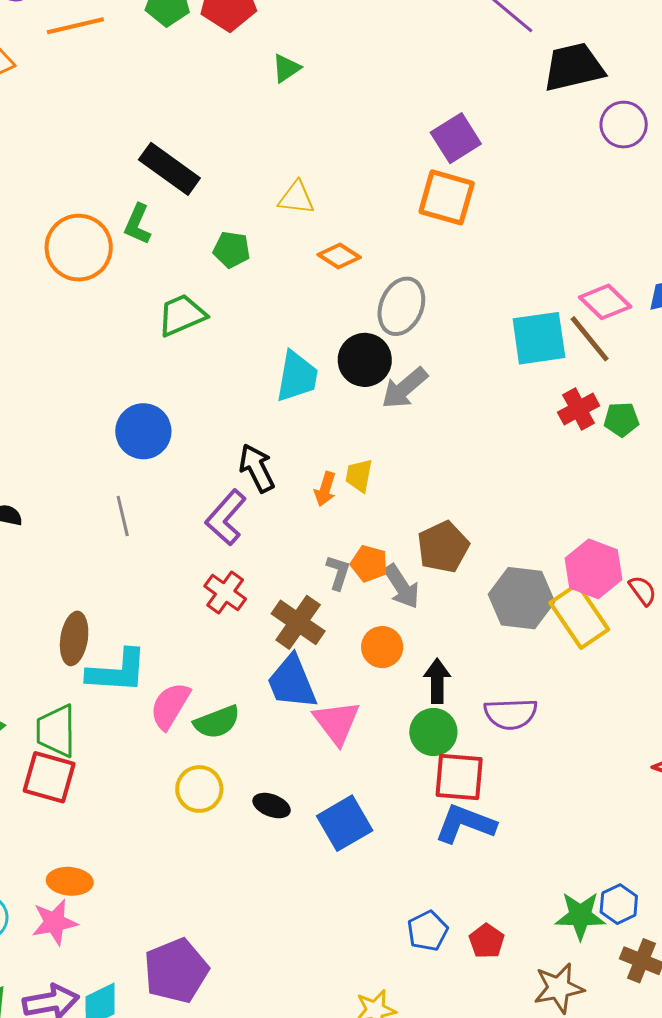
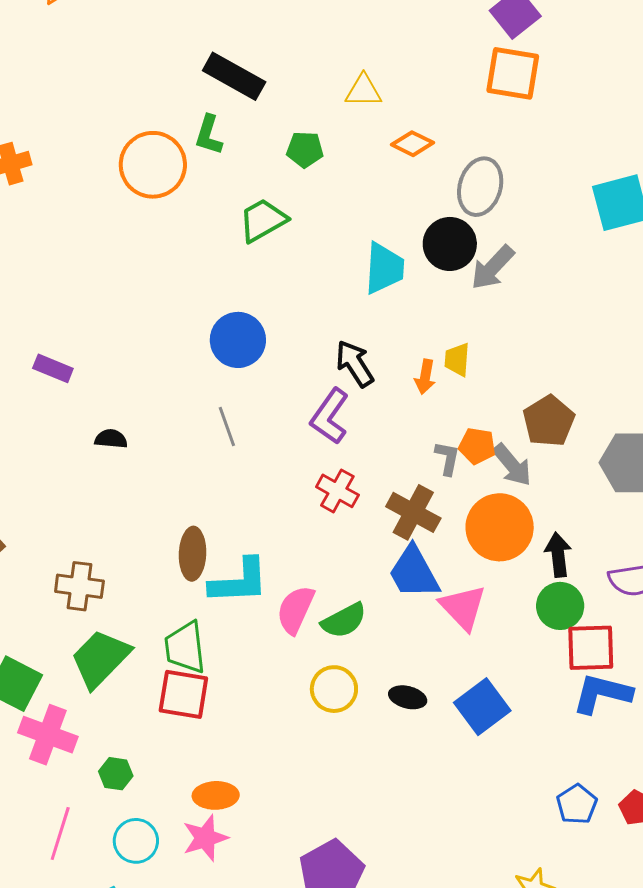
orange circle: (382, 647) -> (500, 527), size x1.6

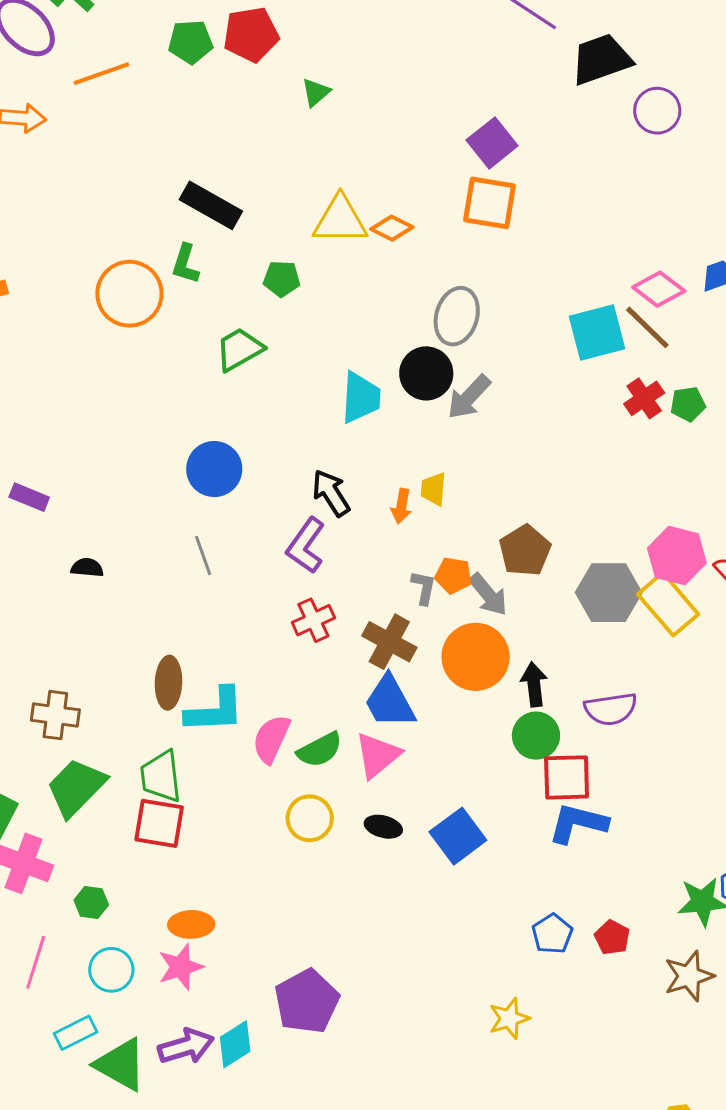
yellow triangle: (363, 91) -> (340, 220), size x1.5
orange diamond: (412, 144) -> (392, 228), moved
red cross: (337, 491) -> (313, 620), turned 36
pink triangle: (463, 607) -> (378, 755), moved, turned 34

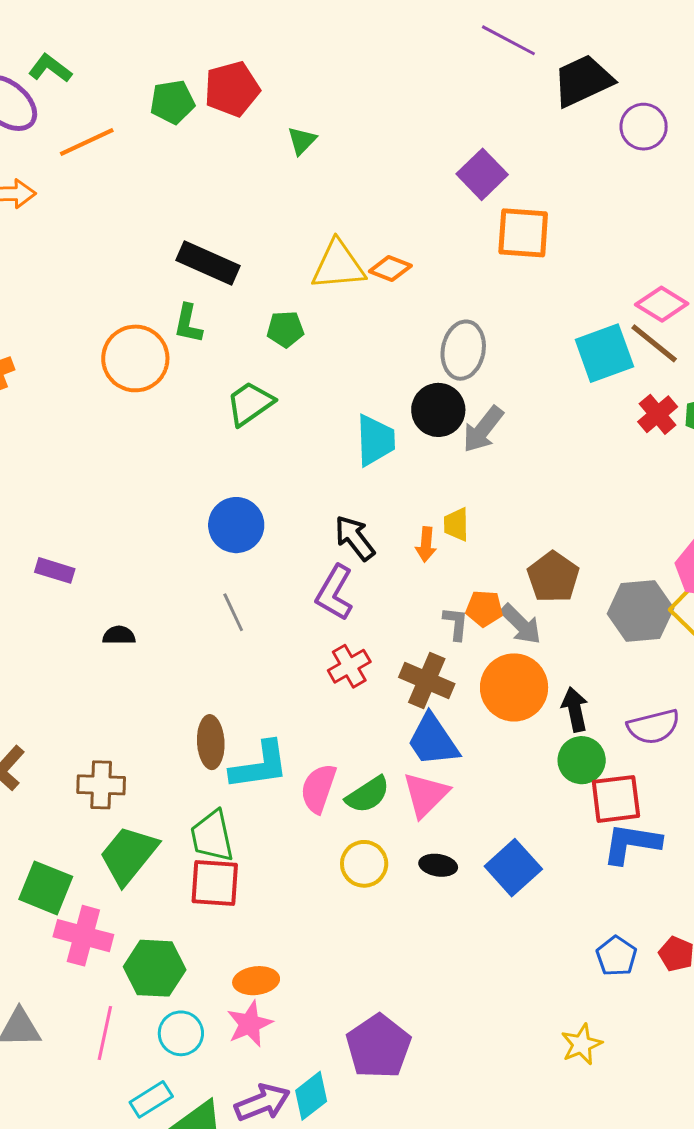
orange square: (489, 203) -> (523, 233), moved
green hexagon: (91, 902) -> (155, 968), size x1.8

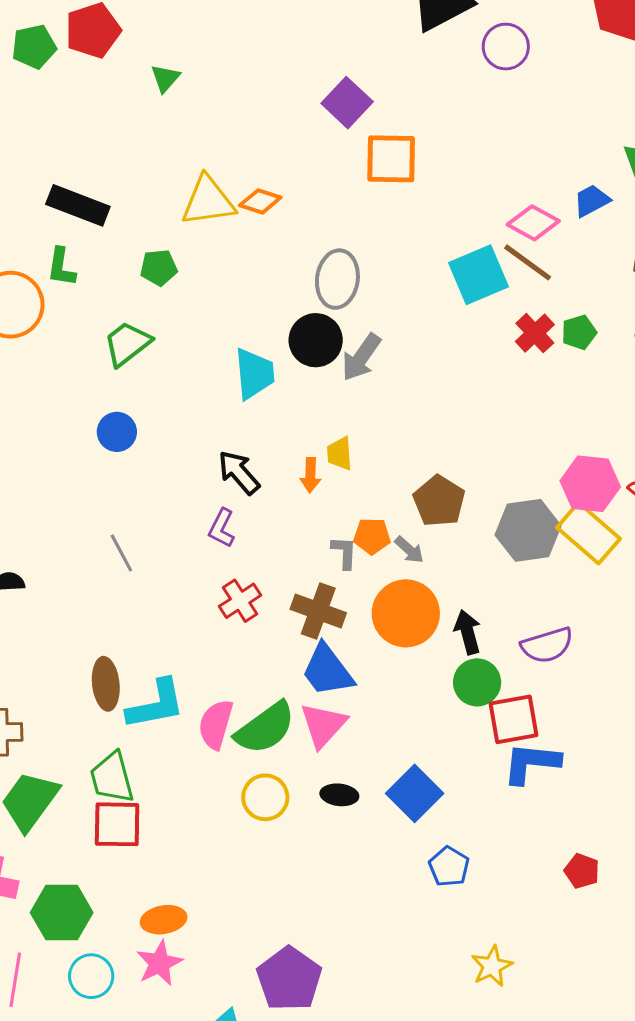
blue circle: (236, 525) -> (117, 432), moved, size x0.7
purple L-shape: (335, 593) -> (222, 528), size x0.7
gray arrow: (521, 624) -> (409, 550), size x0.7
green semicircle: (368, 795) -> (265, 728), size x1.4
blue pentagon: (616, 956) -> (449, 867), moved

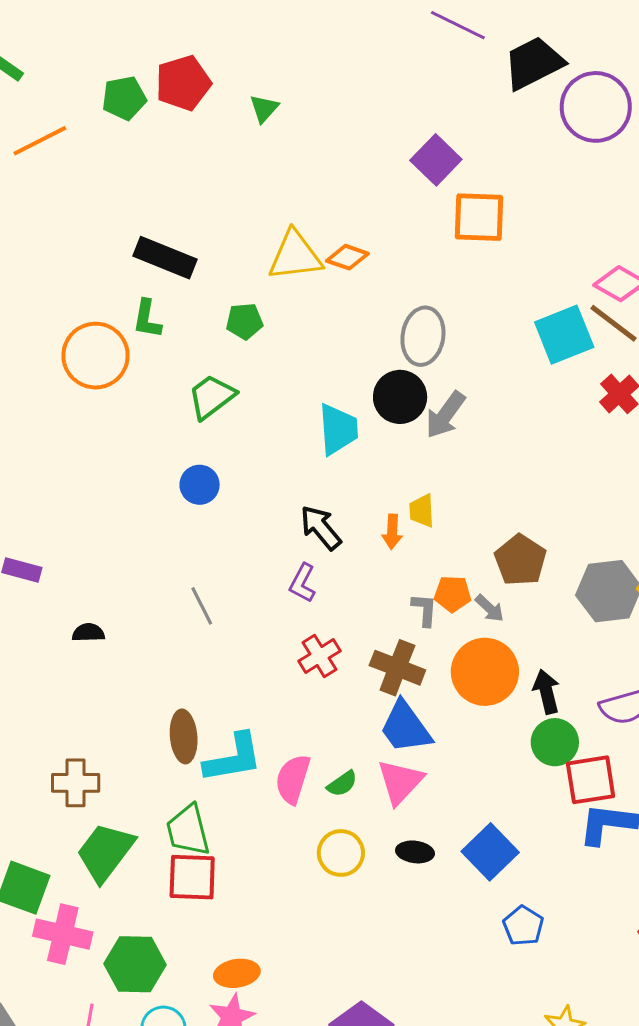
purple circle: (506, 47) -> (596, 107), size x1.5
green triangle: (165, 78) -> (264, 108), moved
green semicircle: (265, 728) -> (342, 784), size x0.5

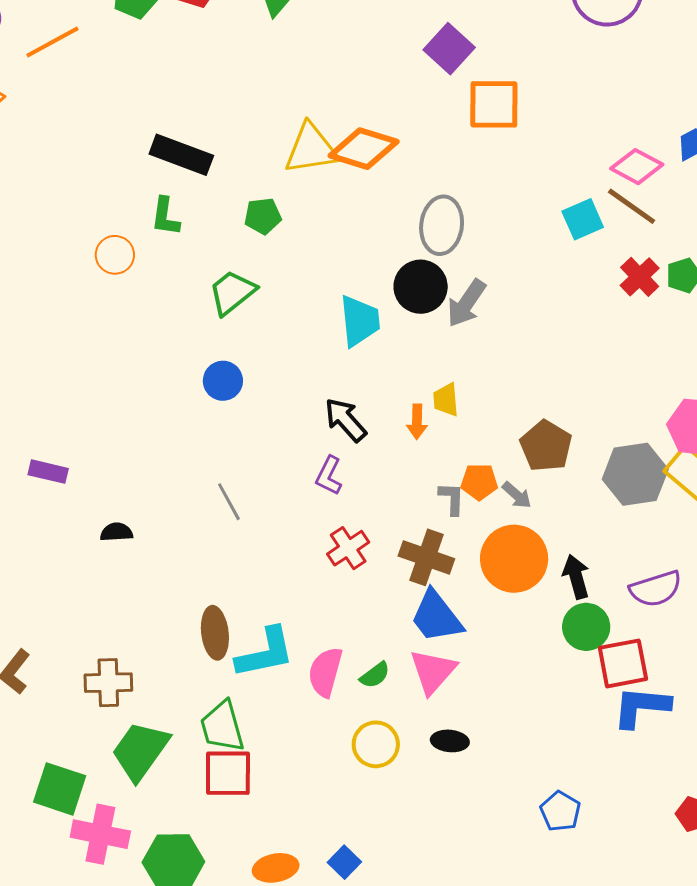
orange diamond: (347, 257) -> (364, 149), size x1.6
cyan square: (564, 335) -> (583, 219), size x0.7
orange circle: (96, 356) -> (115, 255), size x0.6
blue square: (490, 852) -> (344, 862), moved, size x0.6

